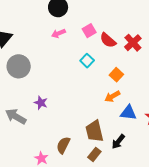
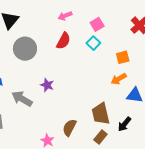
pink square: (89, 31) -> (97, 24), moved
red semicircle: (108, 40) -> (63, 41), moved, turned -102
orange square: (116, 75) -> (123, 57), turned 32

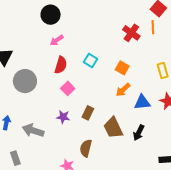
pink square: (97, 24) -> (68, 88), moved
orange square: (123, 57) -> (122, 68), turned -32
purple star: (47, 85) -> (63, 117), moved
brown rectangle: (100, 137) -> (88, 113), moved

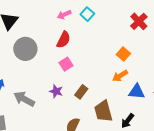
cyan square: (90, 60) -> (87, 14), moved

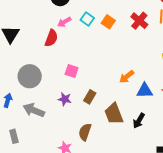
red semicircle: (64, 40) -> (51, 38), moved
gray circle: (25, 49) -> (30, 76), moved
orange square: (123, 54) -> (108, 22), moved
pink square: (66, 64) -> (72, 71), turned -32

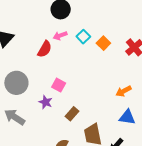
orange arrow: (127, 77) -> (124, 91), moved
purple star: (65, 99) -> (46, 102), moved

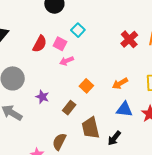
pink arrow: (60, 36) -> (67, 61), moved
orange square: (103, 43) -> (86, 86), moved
pink square: (59, 85) -> (60, 44), moved

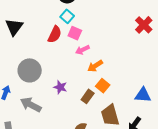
cyan square: (78, 30) -> (67, 16), moved
orange arrow: (120, 83) -> (95, 66), moved
orange square: (86, 86) -> (103, 86), moved

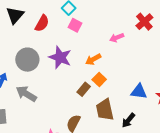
red semicircle: (55, 34) -> (42, 23), moved
pink arrow: (82, 50) -> (117, 38), moved
purple star: (60, 87) -> (60, 57), moved, size x1.6

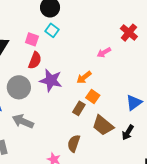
red semicircle: (42, 23) -> (35, 60), moved
pink square: (75, 25) -> (32, 39), moved
blue triangle: (139, 92) -> (134, 103), turned -36
brown trapezoid: (105, 110) -> (103, 125), turned -30

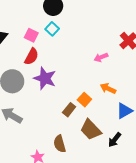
orange arrow: (84, 77) -> (108, 89), moved, turned 56
brown semicircle: (74, 143) -> (60, 144), turned -42

